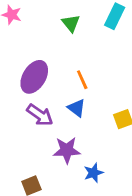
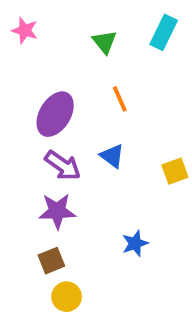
orange line: (82, 80) -> (120, 99), moved
purple star: (67, 150) -> (57, 211), moved

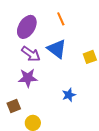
blue triangle: (112, 156) -> (57, 49), size x1.5
brown square: (51, 261) -> (14, 106), moved

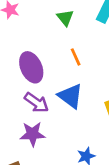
purple ellipse: (27, 27) -> (31, 67), turned -55

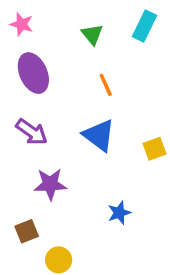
purple ellipse: (31, 67) -> (33, 73), moved
purple arrow: (36, 103) -> (32, 132), moved

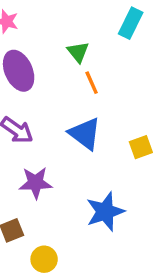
green triangle: (92, 34) -> (78, 52), moved
blue star: (119, 213) -> (105, 212), size x1.6

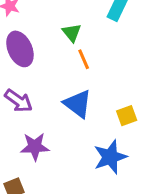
blue star: (105, 212) -> (110, 157), moved

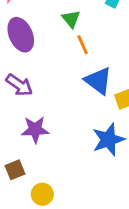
blue triangle: (78, 104) -> (98, 81), moved

